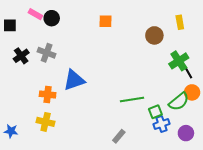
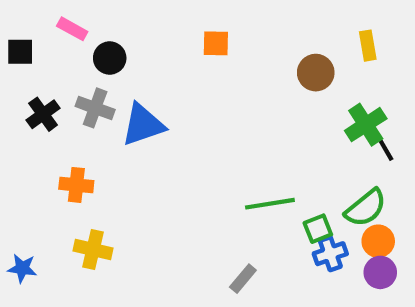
black circle: (52, 18) -> (110, 58), moved
blue triangle: (74, 80) -> (143, 125), moved
orange circle: (192, 92) -> (378, 241), moved
orange cross: (48, 94) -> (76, 185), moved

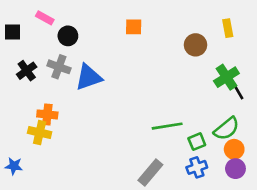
yellow cross: (93, 249) -> (40, 133), moved
blue cross: (330, 254) -> (197, 167), moved
gray rectangle: (243, 279) -> (150, 172), size x1.5

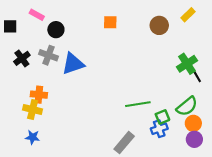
yellow rectangle: (228, 28) -> (188, 15), moved, turned 56
brown circle: (196, 45) -> (159, 25), moved
blue star: (14, 166) -> (33, 137), moved
blue cross: (197, 167) -> (159, 129), moved

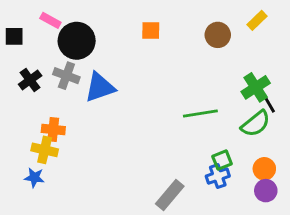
black circle: (56, 30) -> (77, 41), size x1.6
green line: (138, 104) -> (200, 113), moved
green semicircle: (187, 106) -> (256, 124), moved
blue star: (33, 137) -> (34, 178), moved

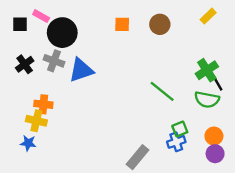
brown circle: (218, 35) -> (160, 24), moved
black square: (14, 36) -> (20, 24), moved
green line: (200, 113) -> (162, 91), turned 48
green semicircle: (256, 124) -> (207, 100), turned 50

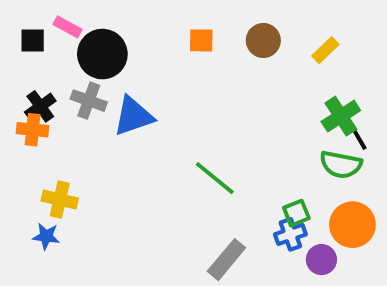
yellow rectangle: (208, 16) -> (325, 50), moved
green line: (162, 91) -> (215, 178), moved
orange cross: (43, 104) -> (33, 130), moved
orange circle: (214, 136) -> (352, 225), size x1.5
purple circle: (215, 154) -> (321, 260), moved

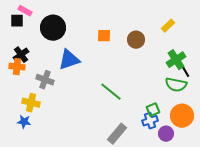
pink rectangle: (67, 27) -> (25, 11), moved
orange square: (201, 40) -> (104, 36), moved
brown circle: (263, 40) -> (136, 40), moved
gray cross: (89, 101) -> (45, 80), moved

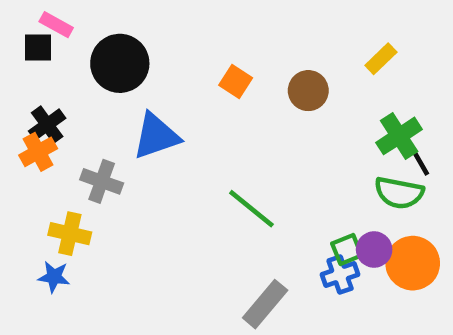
orange square: (104, 36) -> (236, 81), turned 32
orange cross: (17, 67) -> (38, 152), turned -35
purple circle: (166, 134) -> (374, 250), moved

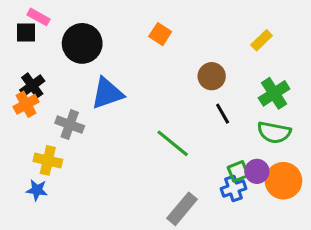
orange square: (236, 81) -> (160, 34), moved
brown circle: (308, 91) -> (212, 76), moved
black line: (420, 161) -> (223, 114), moved

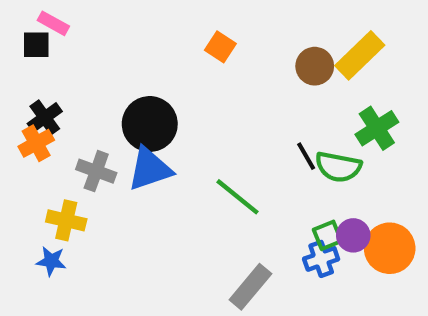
yellow rectangle: (262, 40) -> (360, 55), size x1.6
black circle: (82, 43) -> (150, 124), moved
brown circle: (212, 76) -> (315, 66), moved
blue triangle: (107, 93) -> (150, 169), moved
green semicircle: (274, 132) -> (338, 167), moved

